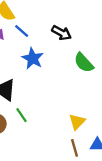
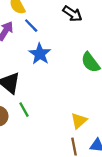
black arrow: (61, 33) -> (72, 14), moved

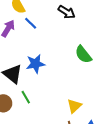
blue star: (40, 54) -> (35, 64), moved, turned 30

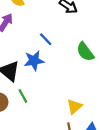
blue line: (31, 23) -> (46, 39), moved

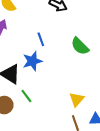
blue line: (46, 39) -> (41, 39), turned 32

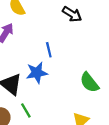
green semicircle: (80, 46) -> (89, 82), moved

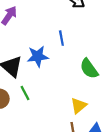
blue line: (49, 50) -> (61, 38), moved

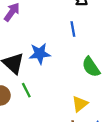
blue line: (61, 38) -> (73, 29), moved

